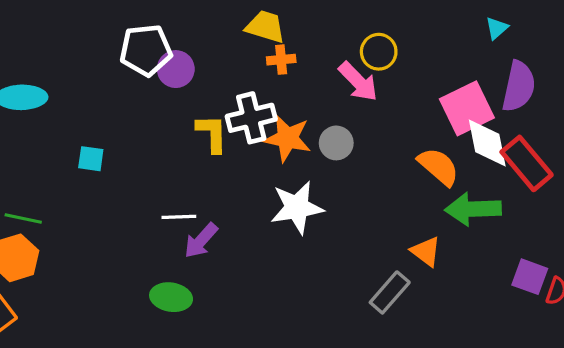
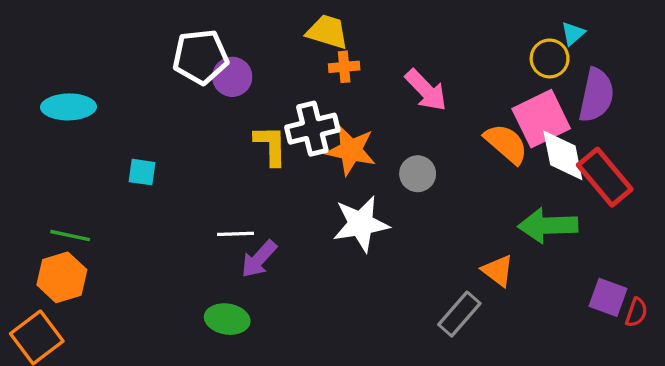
yellow circle: (379, 52) -> (550, 58), moved
gray circle: (336, 143) -> (418, 174), moved
orange semicircle: (438, 167) -> (506, 144), moved

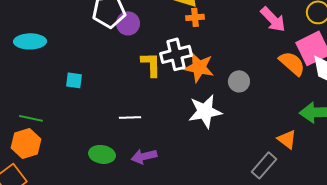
pink arrow: (426, 90) -> (273, 19), moved
purple arrow: (259, 259) -> (144, 156), moved, turned 35
green ellipse: (227, 319) -> (102, 154), moved

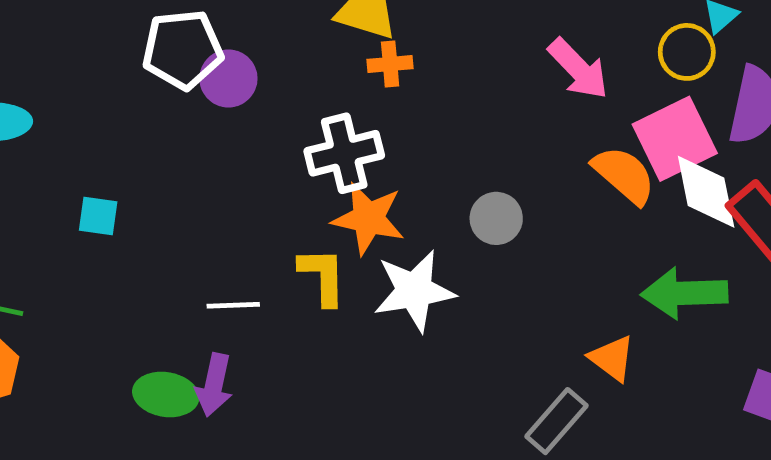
yellow L-shape: (151, 64) -> (323, 276), moved
orange star: (199, 67) -> (368, 218), moved
purple arrow: (144, 156) -> (214, 385), moved, turned -65

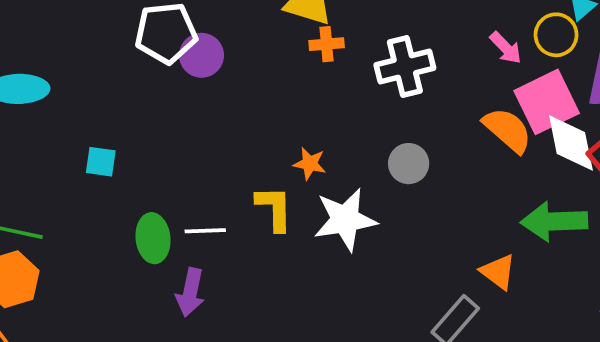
pink arrow: (578, 69) -> (506, 48), moved, size x0.7
white cross: (344, 153) -> (405, 67), moved
orange star: (368, 218) -> (310, 164), size x0.6
green ellipse: (166, 394) -> (153, 238), moved, turned 75

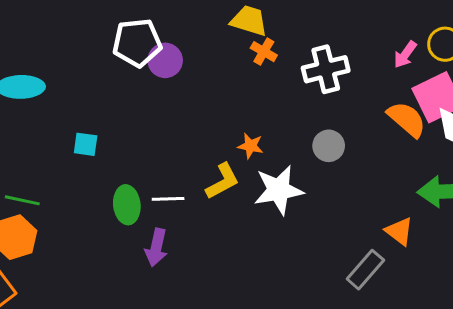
orange cross: (327, 44) -> (264, 52), turned 35
pink arrow: (506, 48) -> (405, 54), turned 80
yellow L-shape: (274, 208) -> (223, 181), turned 63

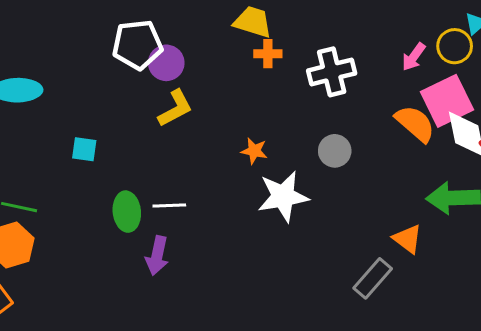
orange cross: (264, 52) -> (268, 54), turned -30
yellow L-shape: (223, 181) -> (175, 108), moved

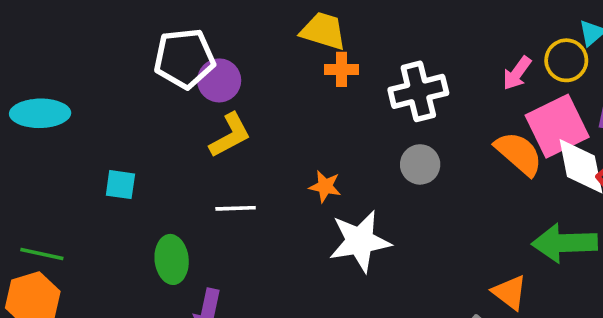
gray circle: (335, 151) -> (420, 164), moved
white line: (169, 206) -> (236, 208), moved

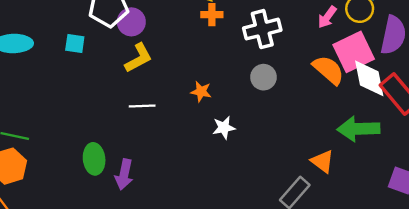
cyan square: (120, 185) -> (75, 43), moved
white star: (360, 241) -> (224, 128), size x0.6
green ellipse: (172, 259) -> (94, 159), moved

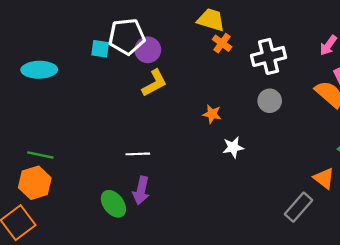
orange cross: (212, 15) -> (222, 43), turned 36
cyan square: (75, 43) -> (100, 49), moved
white line: (142, 106) -> (138, 154), moved
green ellipse: (94, 159) -> (113, 204), moved, turned -32

